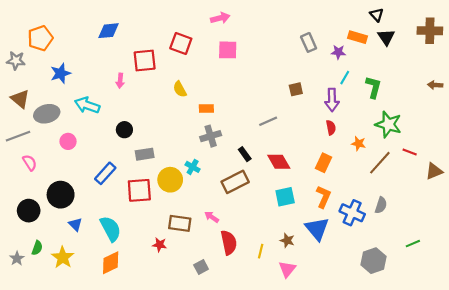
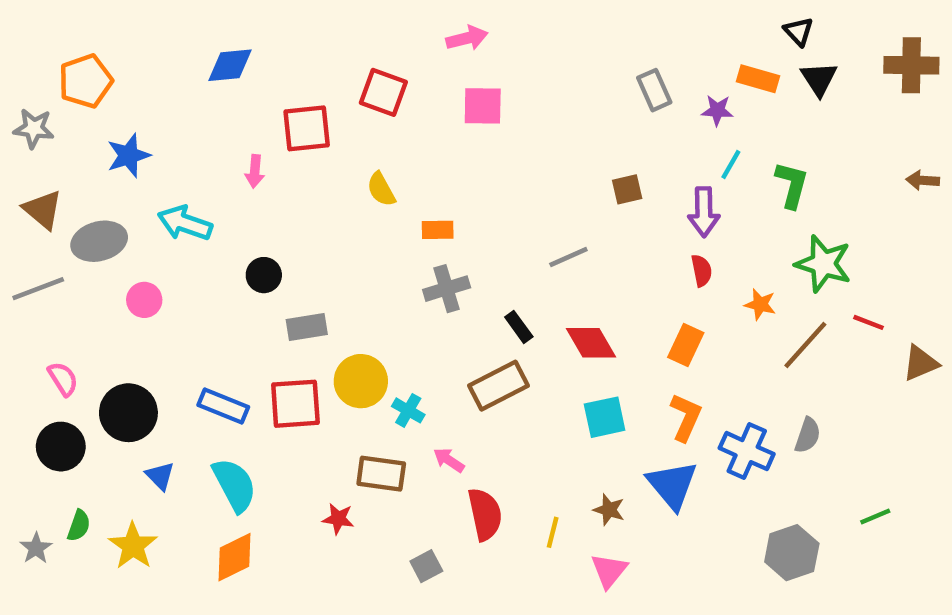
pink semicircle: (30, 163) -> (63, 379), moved
cyan cross: (193, 167) -> (408, 410), moved
blue rectangle: (105, 173) -> (223, 406), moved, turned 70

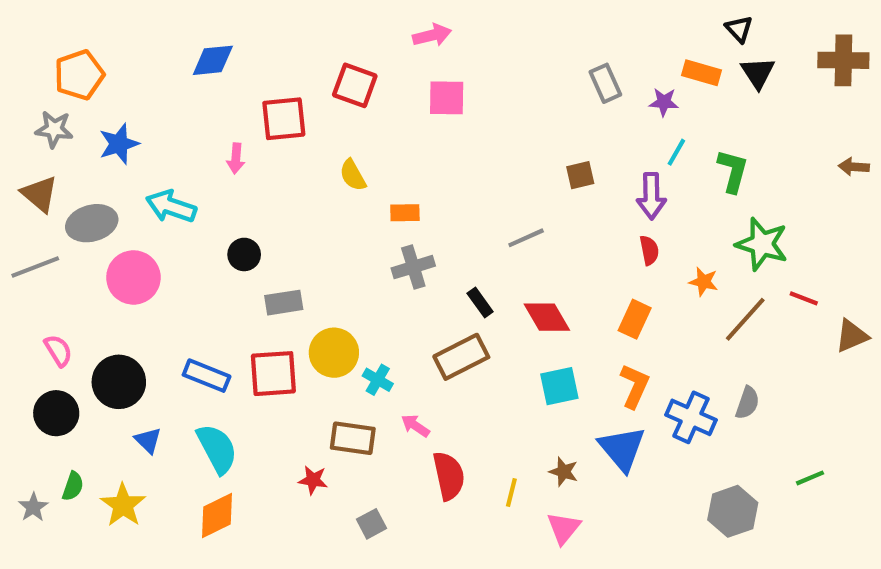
gray star: (34, 128) -> (54, 129), moved
pink circle: (144, 300) -> (133, 277), size x1.6
gray square: (426, 566) -> (372, 524), moved

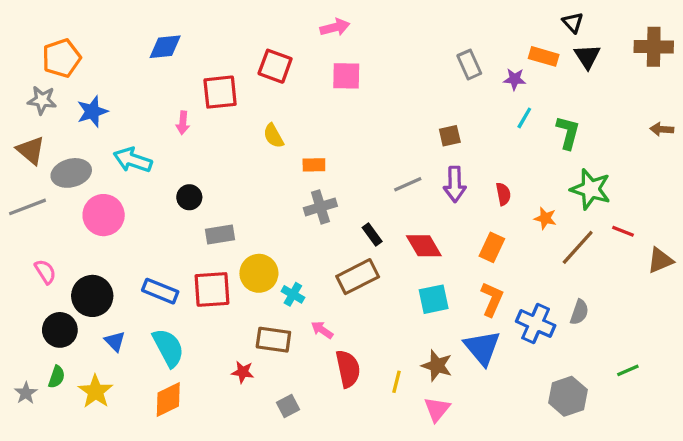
purple arrow: (651, 196) -> (455, 184), moved
black circle: (56, 413) -> (60, 330), moved
brown star: (564, 472) -> (437, 366), size x1.4

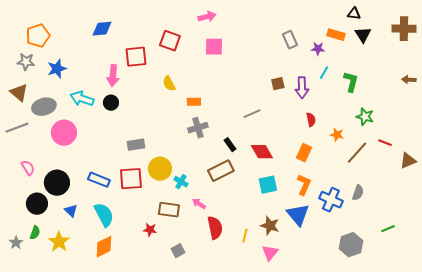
black triangle: (573, 22) -> (354, 14), turned -40
pink arrow: (183, 123) -> (113, 76), size x1.5
purple arrow: (455, 184) -> (302, 88), moved
green star: (591, 189) -> (365, 117), size x0.7
black circle: (189, 197) -> (111, 103), moved

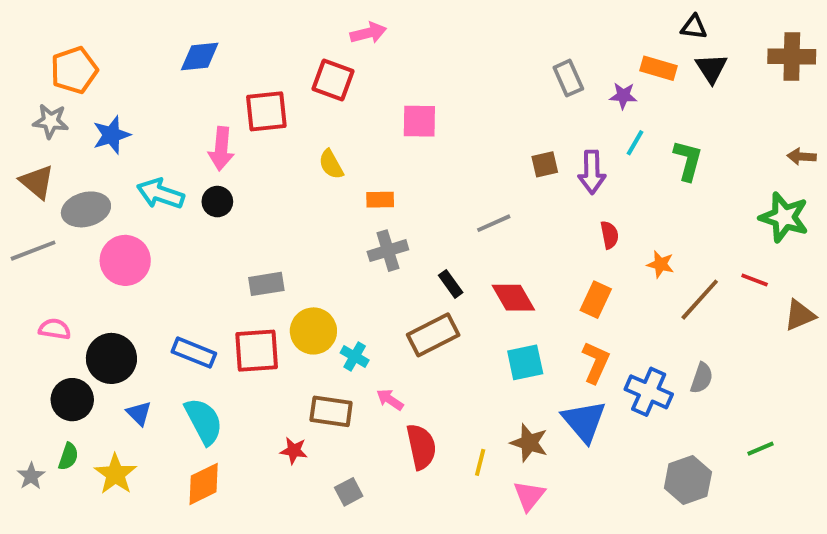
pink arrow: (207, 17) -> (368, 33), moved
pink square: (214, 47) -> (419, 121), moved
green star: (365, 117) -> (784, 217), moved, size x1.4
pink semicircle: (28, 168) -> (55, 329), turned -49

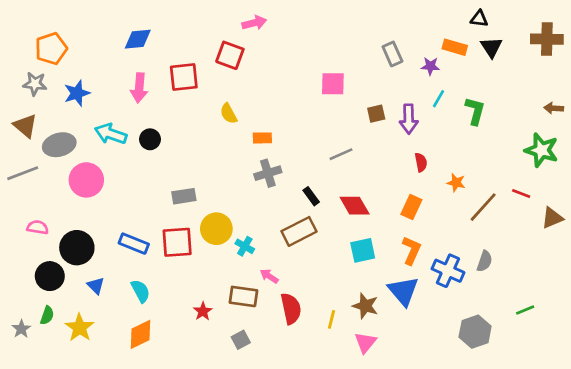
pink square: (419, 121) -> (333, 84), moved
pink arrow: (221, 149) -> (139, 88), moved
brown rectangle: (331, 411) -> (243, 296), moved
cyan semicircle: (204, 421) -> (141, 291), size x0.7
red star: (294, 451) -> (203, 311), turned 30

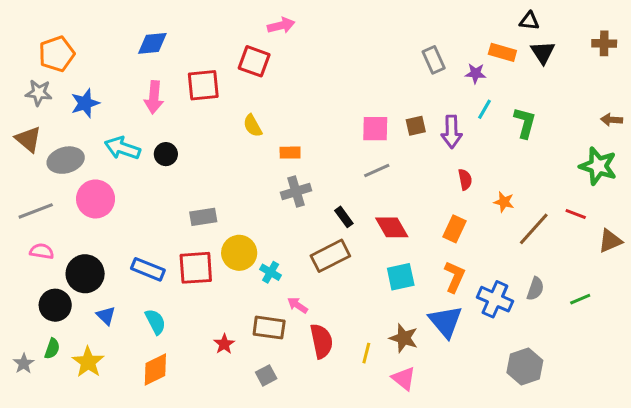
brown cross: (547, 39) -> (604, 43), size x0.7
pink square: (333, 84) -> (375, 129), moved
gray line: (23, 173) -> (36, 211), moved
green line: (525, 310) -> (580, 299), moved
pink triangle: (365, 342) -> (404, 378), turned -30

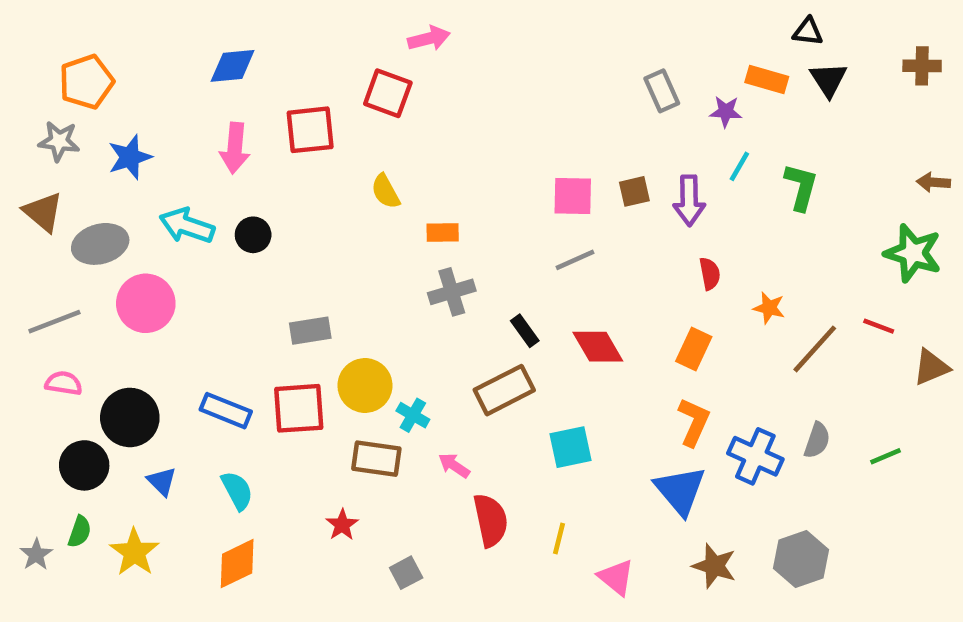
cyan square: (401, 277) -> (570, 447), moved
brown rectangle: (269, 328) -> (376, 459), moved
brown star: (404, 338) -> (714, 566), moved

